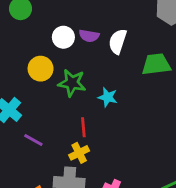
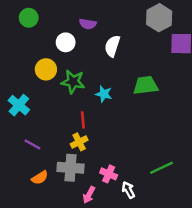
purple semicircle: (89, 36) -> (88, 24), moved
green trapezoid: (156, 64) -> (146, 85), moved
purple line: (33, 140) -> (32, 144), moved

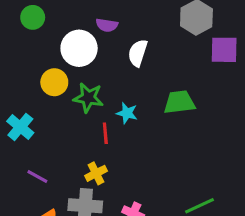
white circle: (66, 42) -> (79, 48), size x1.5
red line: (83, 120) -> (105, 133), moved

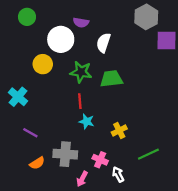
green star: (88, 98) -> (81, 72), moved
green trapezoid: (179, 102) -> (111, 79), moved
cyan star: (127, 113) -> (87, 121), moved
yellow cross: (96, 173) -> (119, 130), moved

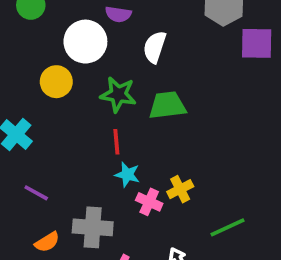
pink cross: (100, 160) -> (149, 202), moved

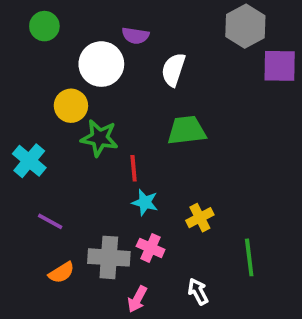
green star: (118, 94) -> (99, 138), moved
pink cross: (149, 202) -> (151, 248), moved
green line: (228, 227) -> (249, 257), turned -72

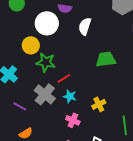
green trapezoid: (187, 130) -> (106, 59), moved
red line: (134, 168) -> (64, 78), turned 64
gray cross: (109, 257) -> (45, 94), moved, turned 35

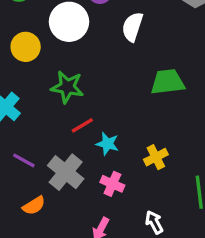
yellow circle: (31, 45) -> (26, 47), moved
red line: (64, 78) -> (82, 125), moved
gray cross: (45, 94) -> (66, 172), moved

